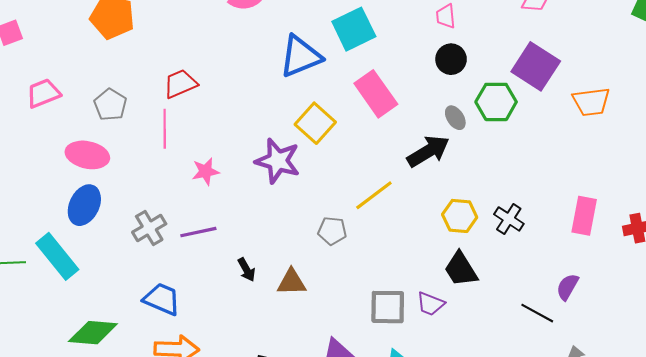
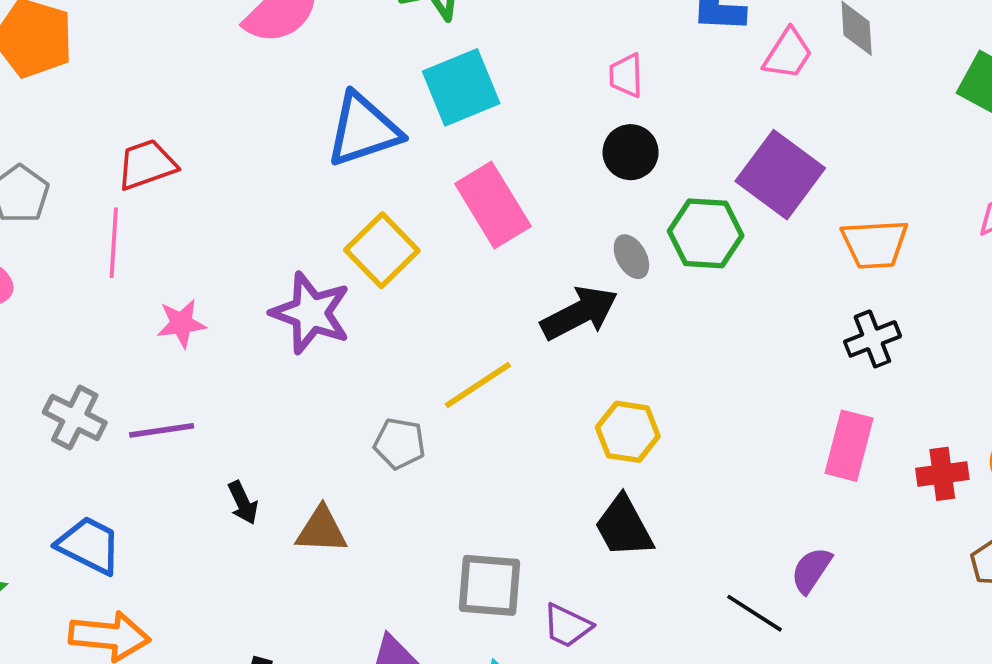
black cross: (509, 219) -> (872, 339), moved, turned 32
gray cross: (149, 228) -> (75, 417), turned -36
purple trapezoid: (431, 304) -> (567, 626), moved

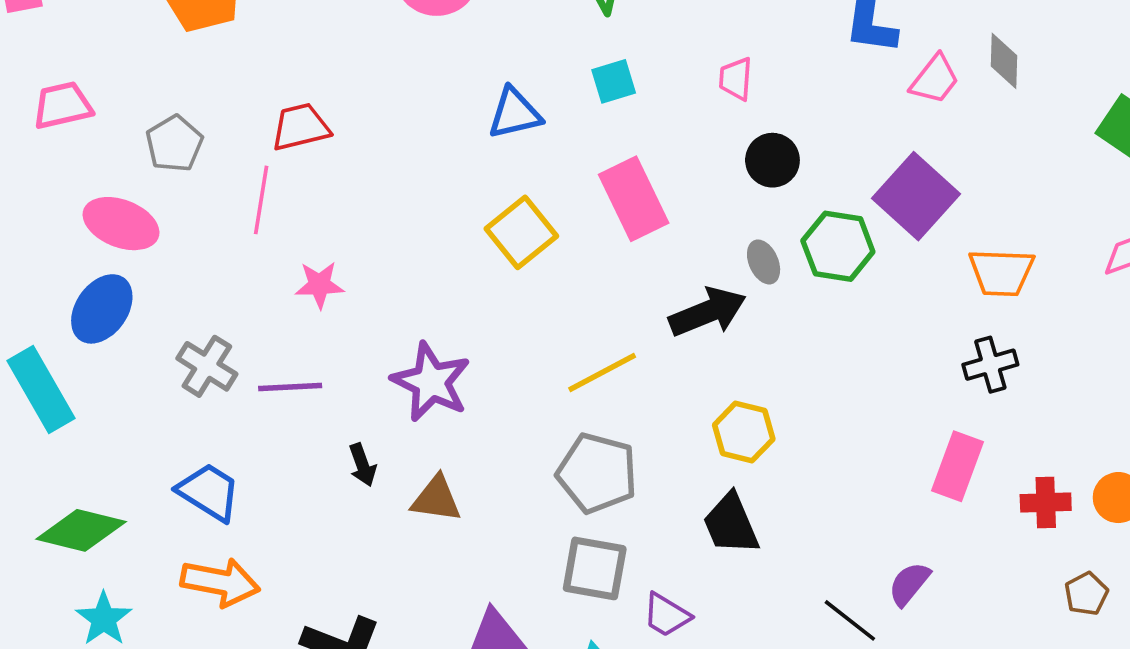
pink trapezoid: (626, 75) -> (736, 79), moved
cyan square: (461, 87) -> (614, 81), size x0.6
blue triangle: (363, 130) -> (515, 113), size x0.7
purple star: (311, 313) -> (431, 382), moved
gray pentagon: (400, 444) -> (597, 473), moved, size x1.6

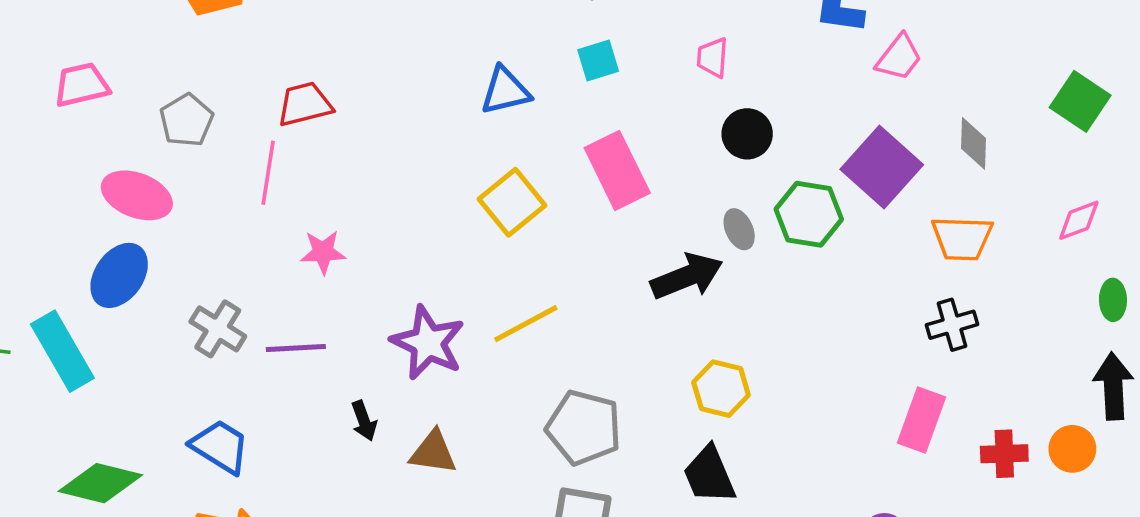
gray diamond: (1004, 61) -> (973, 143), moved
yellow line: (602, 372) -> (526, 324), moved

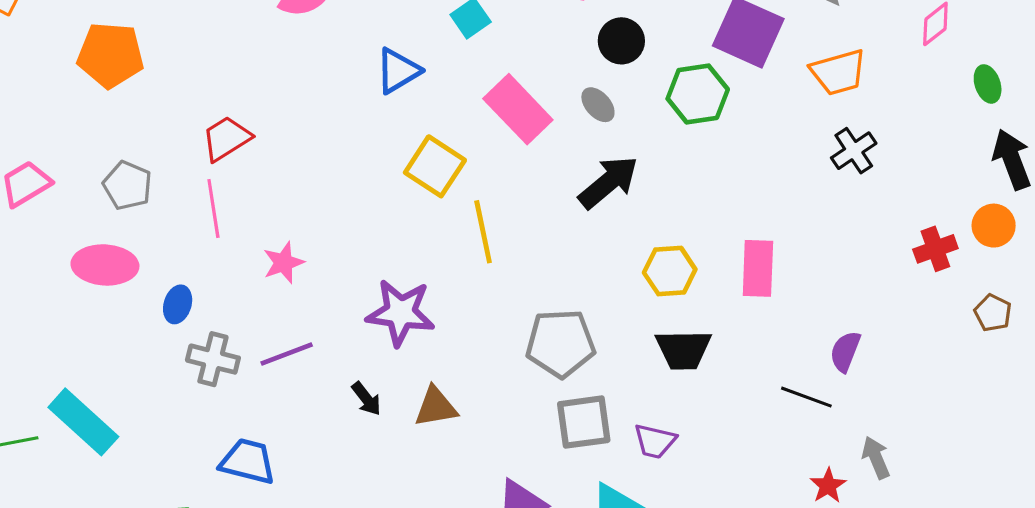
gray ellipse: (739, 229) -> (598, 105), moved
blue ellipse: (119, 275) -> (178, 304), moved, size x0.6
yellow line: (526, 324) -> (483, 232), moved, turned -56
pink rectangle: (922, 420) -> (758, 268), moved
black trapezoid: (709, 475) -> (683, 350), turned -50

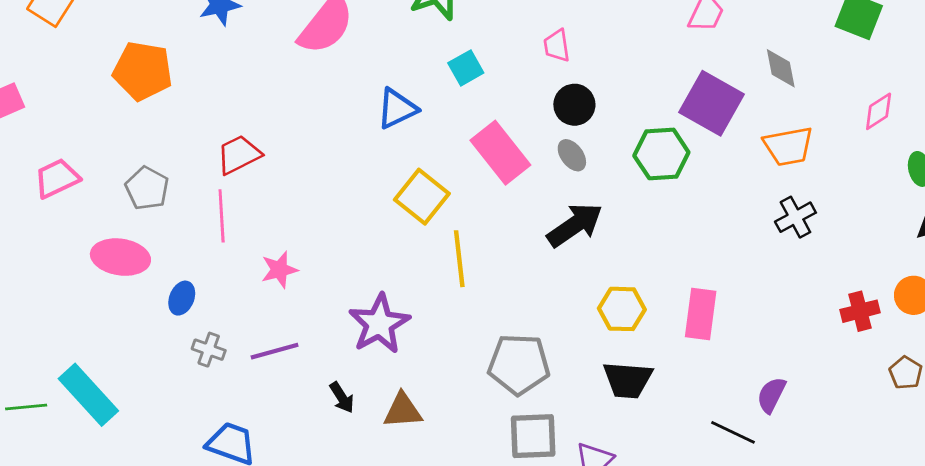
black circle: (621, 41) -> (574, 105), moved
purple star: (401, 313) -> (379, 324), turned 30
gray cross: (213, 359) -> (209, 350), size x0.7

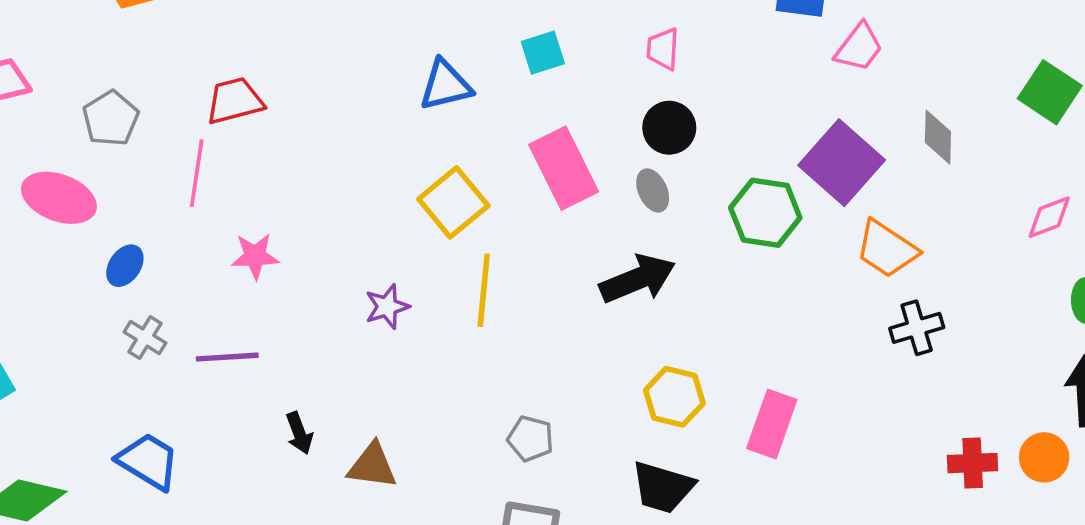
orange trapezoid: (788, 146) -> (887, 249), moved, turned 32
purple star: (379, 324) -> (387, 307), moved, size x0.6
gray pentagon: (519, 364) -> (530, 439), size x0.6

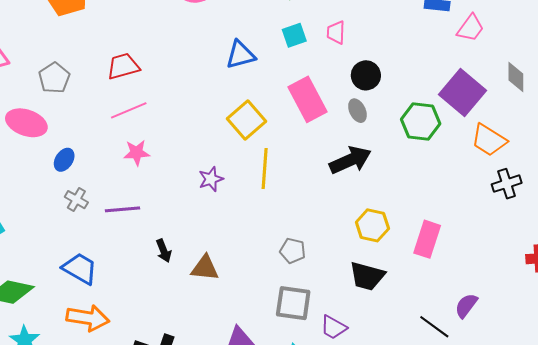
pink trapezoid: (663, 49) -> (336, 32), moved
pink line: (197, 173) -> (129, 110), moved, turned 60

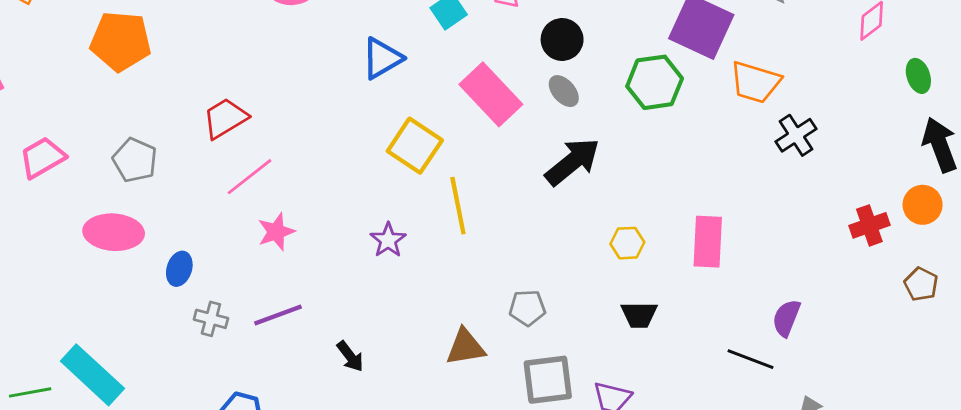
yellow hexagon: (372, 225) -> (627, 243), size x0.7
brown triangle: (205, 268) -> (465, 347), moved
black trapezoid: (367, 276) -> (639, 315), size x0.7

